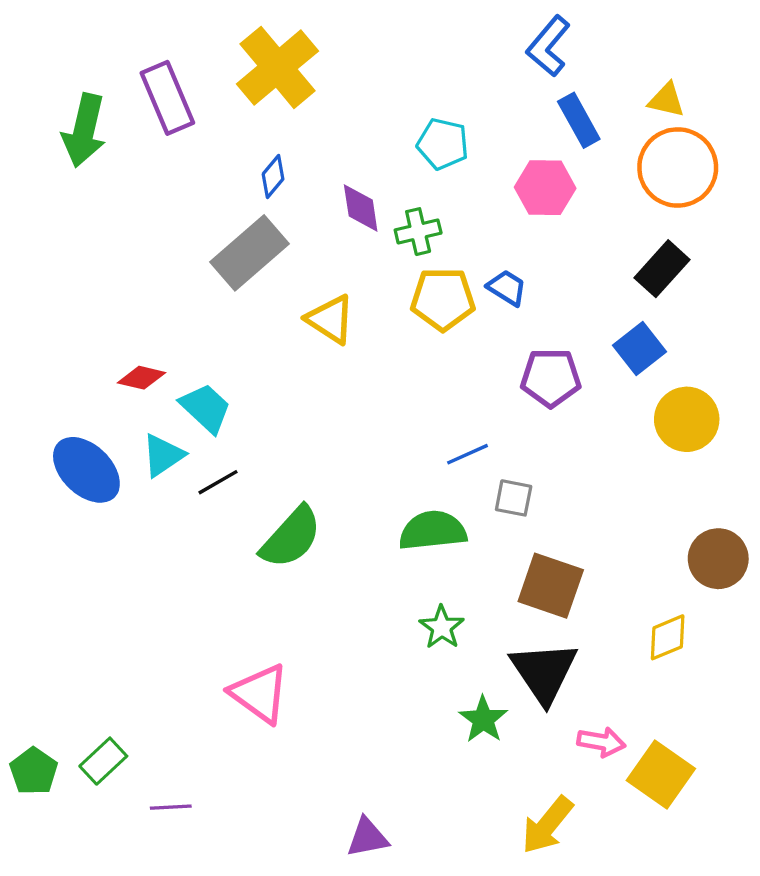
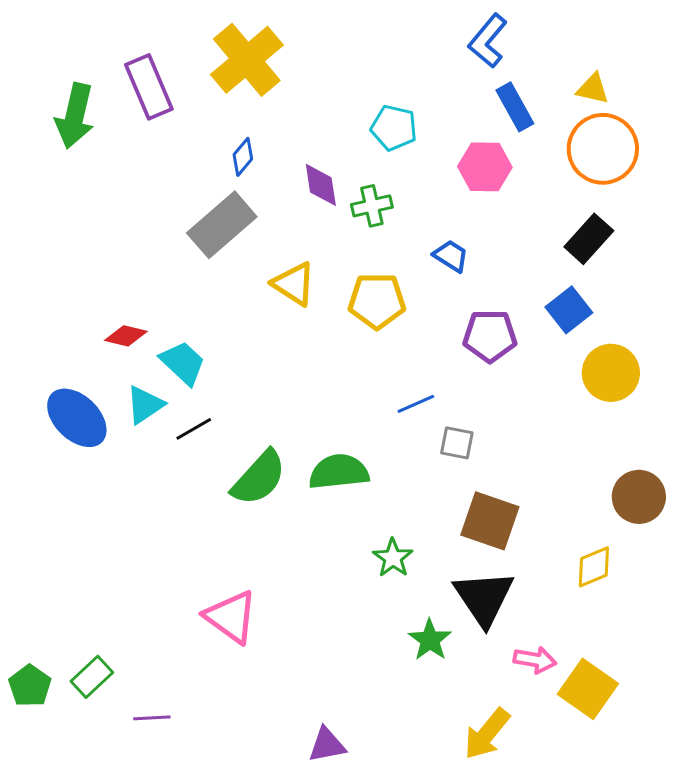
yellow pentagon: (443, 299) -> (377, 301), moved
green semicircle: (433, 531) -> (339, 472), moved

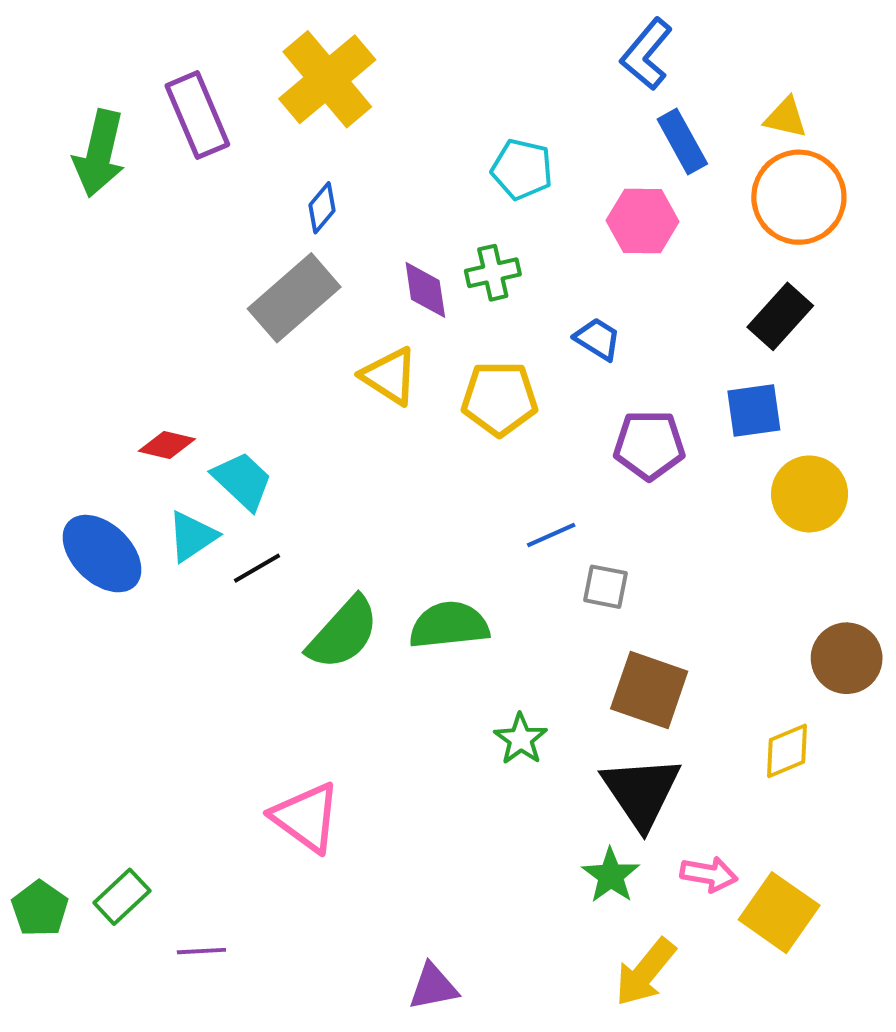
purple diamond: (321, 185) -> (425, 290), moved
blue square: (569, 310) -> (754, 410), turned 30
green star: (430, 640) -> (611, 876), moved

